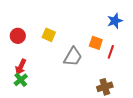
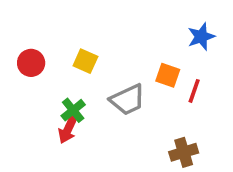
gray trapezoid: (73, 57) -> (128, 100), turned 35
red arrow: (21, 67) -> (68, 130), moved
green cross: (21, 80) -> (73, 110), moved

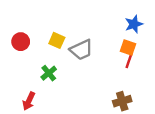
orange square: (168, 75) -> (128, 47), moved
gray trapezoid: (128, 100) -> (81, 50), moved
red arrow: (68, 130) -> (29, 101), moved

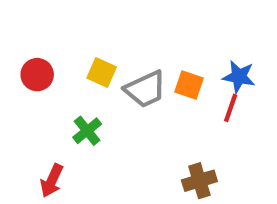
blue star: (134, 24) -> (239, 77), moved, turned 30
orange square: (128, 47) -> (189, 85), moved
brown cross: (122, 101) -> (199, 181), moved

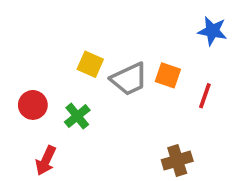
red circle: (37, 75) -> (33, 105), moved
blue star: (239, 77) -> (212, 31), moved

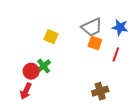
blue star: (212, 31) -> (120, 27), moved
gray trapezoid: (129, 79) -> (92, 27), moved
red circle: (33, 105) -> (31, 71), moved

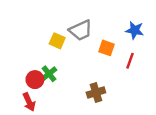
gray trapezoid: (92, 27) -> (81, 30), moved
red arrow: (26, 91) -> (29, 102), turned -49
brown cross: (100, 91) -> (96, 92), moved

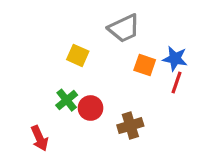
gray trapezoid: (81, 30) -> (124, 28), moved
blue star: (135, 30) -> (175, 59), moved
red circle: (35, 80) -> (91, 108), moved

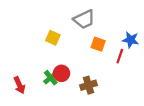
blue star: (175, 59) -> (131, 40), moved
green cross: (67, 100) -> (51, 78), moved
red arrow: (40, 138) -> (19, 85), moved

